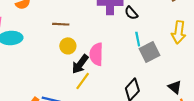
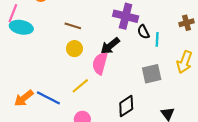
cyan line: (138, 39) -> (157, 39), moved
black arrow: (80, 64) -> (110, 46), moved

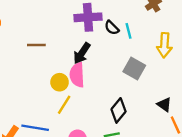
yellow circle: (74, 49) -> (60, 82), moved
gray square: (152, 74) -> (134, 68), turned -30

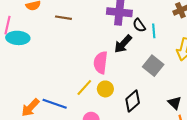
brown line: (36, 45) -> (63, 18), moved
black arrow: (82, 53) -> (123, 44), moved
yellow circle: (60, 82) -> (105, 89), moved

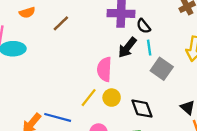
brown line: (63, 18) -> (61, 23), turned -49
cyan line: (154, 31) -> (149, 48), moved
black diamond: (133, 101) -> (142, 109), turned -65

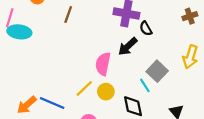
brown line: (61, 23) -> (68, 15), turned -35
cyan line: (149, 48) -> (145, 85), moved, turned -32

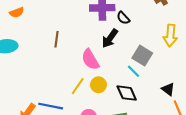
brown line: (68, 15) -> (57, 39), moved
pink semicircle: (103, 64) -> (90, 60), turned -30

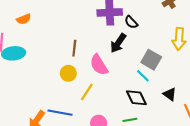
brown line: (57, 39) -> (74, 48), moved
yellow circle: (98, 85) -> (68, 73), moved
black triangle: (168, 89) -> (170, 94), moved

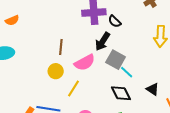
gray square: (151, 60) -> (116, 60), moved
pink semicircle: (99, 65) -> (85, 63), turned -85

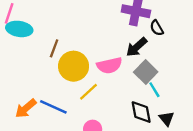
brown line: (61, 47) -> (54, 48), moved
yellow circle: (56, 71) -> (74, 66), size x1.6
black triangle: (153, 89) -> (167, 119), moved

